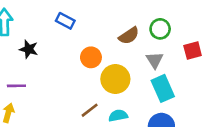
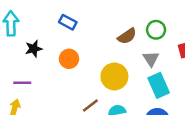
black star: (29, 49) -> (34, 49), turned -30
orange circle: (91, 57) -> (69, 59), moved

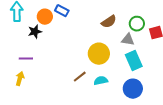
green circle: (156, 30) -> (137, 24), moved
orange circle: (69, 59) -> (45, 17), moved
gray triangle: (151, 59) -> (128, 40), turned -48

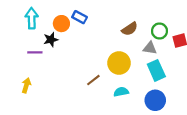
purple line: (26, 59) -> (35, 52), moved
brown line: (80, 77) -> (93, 80), moved
yellow arrow: (20, 79) -> (26, 85), moved

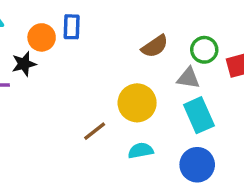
blue rectangle: (80, 17) -> (72, 27), turned 64

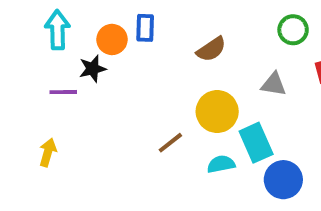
brown semicircle: (155, 46) -> (211, 49), moved
green circle: (204, 50) -> (293, 30), moved
cyan rectangle: (199, 115) -> (256, 143), moved

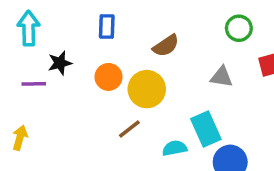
orange circle: (112, 39) -> (109, 77), moved
yellow circle: (217, 112) -> (147, 89), moved

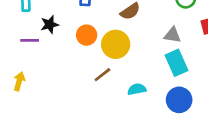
cyan rectangle: (206, 129) -> (176, 63), moved

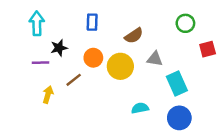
gray triangle: (172, 35) -> (155, 59), moved
brown line: (102, 75) -> (74, 80), moved
yellow arrow: (19, 81) -> (48, 95), moved

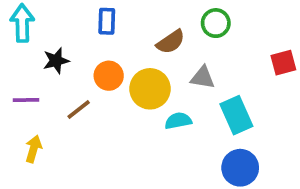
green circle: (185, 23) -> (216, 23), moved
purple line: (41, 63) -> (26, 100), moved
yellow arrow: (48, 95) -> (34, 149), moved
cyan semicircle: (140, 108) -> (178, 121), moved

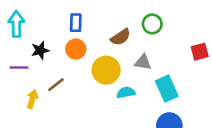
orange circle: (109, 76) -> (76, 49), moved
purple line: (26, 100) -> (19, 67), moved
yellow arrow: (34, 149) -> (32, 99), moved

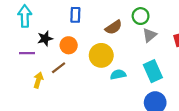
orange circle: (76, 49) -> (69, 45), moved
gray triangle: (143, 62) -> (150, 35), moved, turned -48

